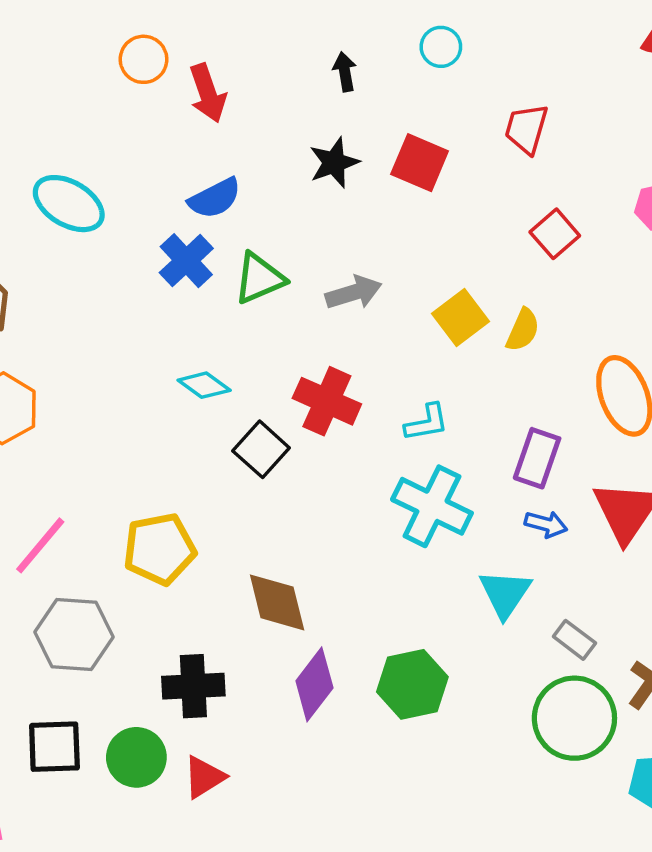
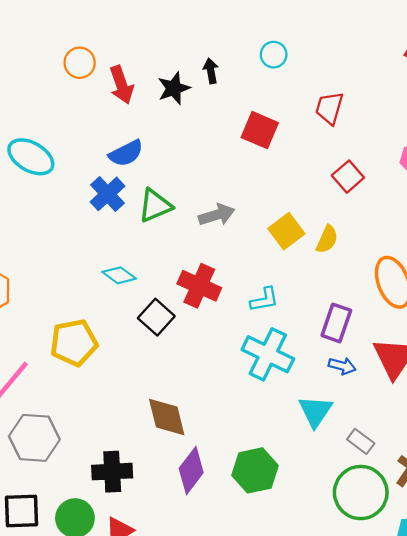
black star: (334, 163) -> (174, 88), moved
yellow pentagon: (160, 549) -> (74, 343), moved

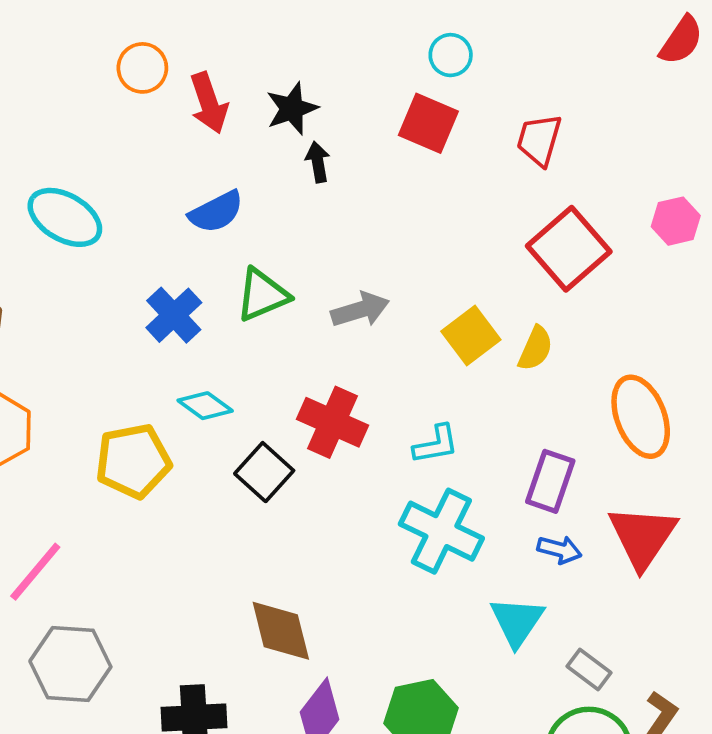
black arrow: (211, 71) -> (318, 162), moved
red square: (260, 130) -> (428, 123), moved
red square: (348, 177) -> (569, 249), size x1.6
blue cross: (108, 194) -> (174, 315), moved
yellow pentagon: (74, 343) -> (133, 461), moved

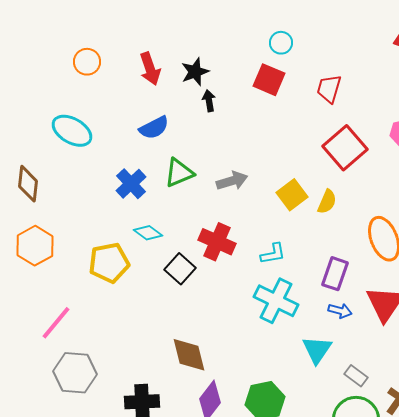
orange circle: (142, 68) -> (87, 62), moved

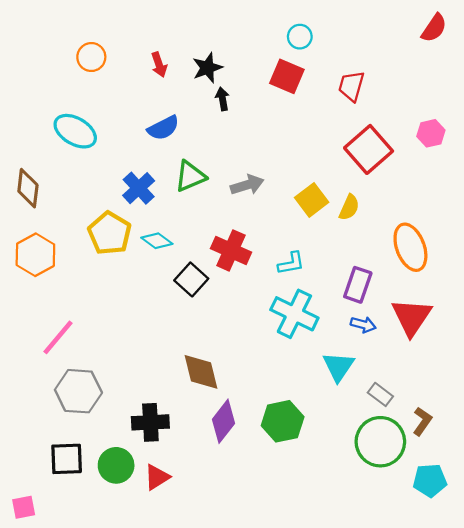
red arrow: (150, 69) -> (159, 65), size x0.7
yellow pentagon: (109, 263) -> (110, 233), moved, turned -30

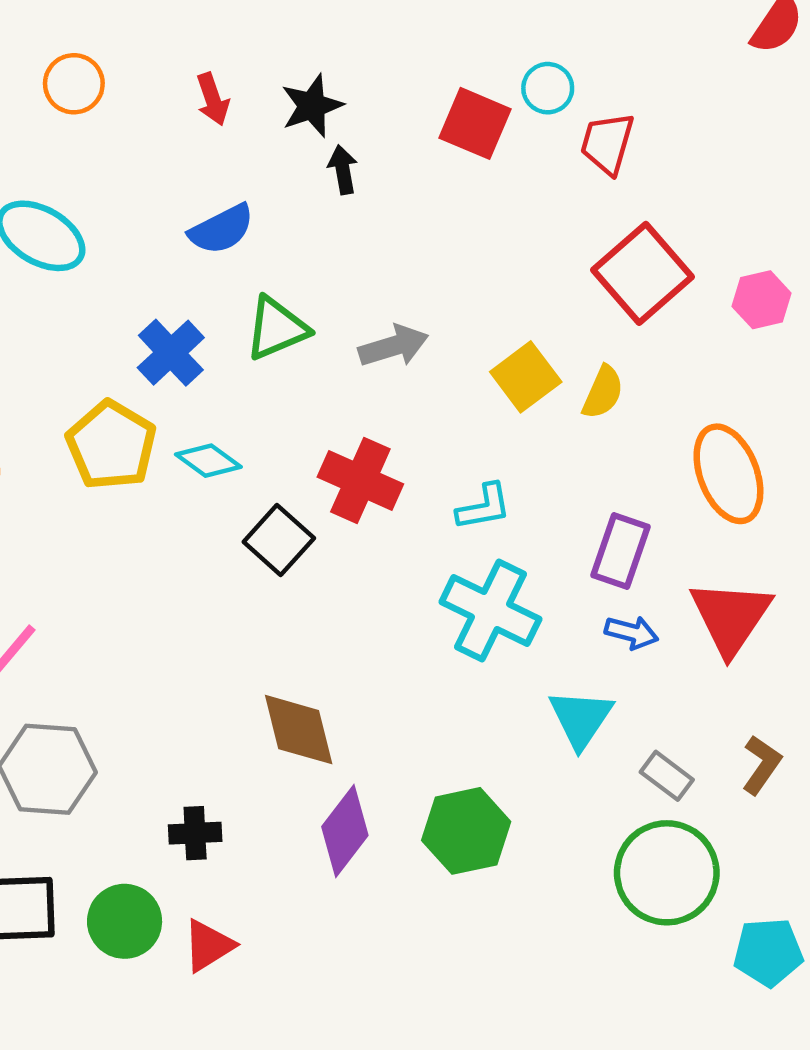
cyan circle: (300, 37) -> (548, 88), moved
pink hexagon: (431, 133) -> (762, 300), moved
brown L-shape: (422, 421) -> (762, 765), moved
black cross: (150, 422) -> (195, 833), size x0.7

